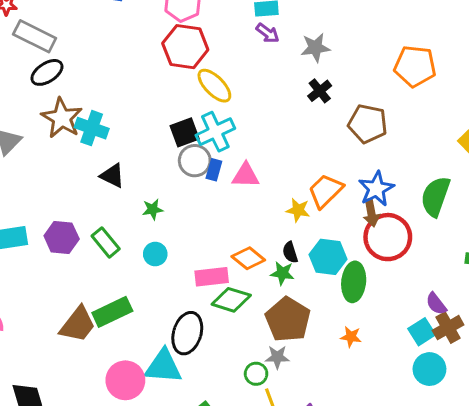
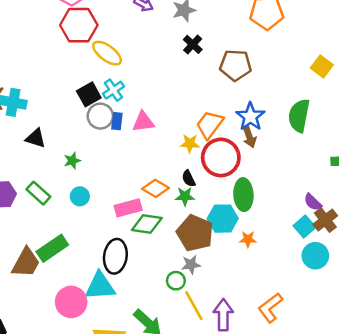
cyan cross: (215, 132) -> (113, 90), size x0.7
red circle: (388, 237) -> (221, 157), moved
cyan hexagon: (328, 257) -> (223, 219), moved

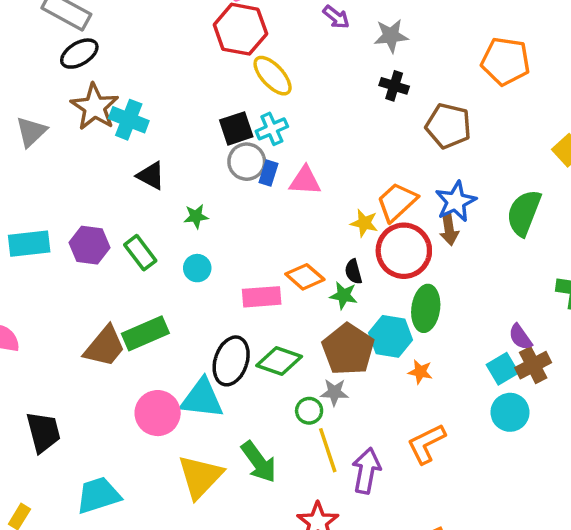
black cross: (193, 44) -> (394, 86), turned -36
green diamond: (147, 224) -> (279, 361), moved
orange L-shape: (270, 308) -> (426, 444), moved

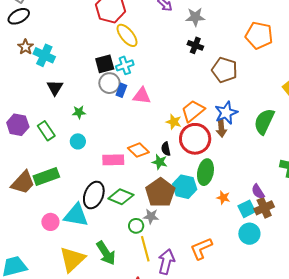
brown star: (95, 107) -> (25, 47), size x0.6
black triangle: (151, 176) -> (55, 88), turned 30
orange star: (420, 372) -> (223, 198), moved
pink circle: (158, 413) -> (50, 222), size x0.7

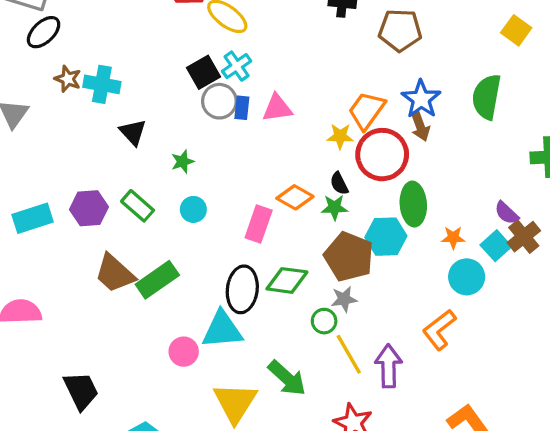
pink rectangle: (113, 160) -> (259, 224), turned -55
brown trapezoid: (23, 183) -> (115, 273), moved, turned 104
cyan circle: (249, 234) -> (467, 277), moved

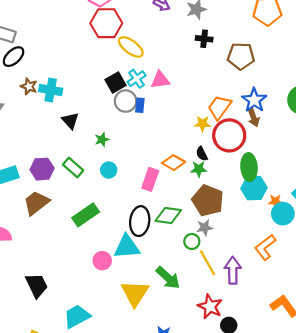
pink triangle: (277, 108) -> (160, 80), moved
cyan hexagon: (386, 237) -> (254, 188), moved
orange star: (453, 238) -> (275, 201), moved
brown trapezoid: (115, 273) -> (36, 203), moved, turned 100

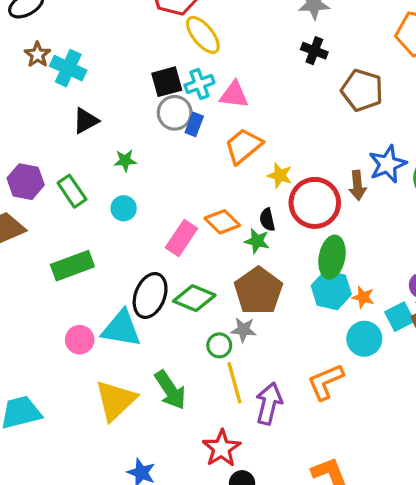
blue star: (254, 100) -> (388, 164), moved
orange trapezoid: (219, 107) -> (243, 146), moved
black triangle: (70, 121) -> (86, 121), turned 30
orange star: (275, 201) -> (363, 297), moved

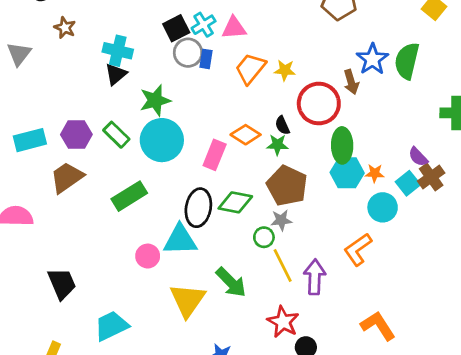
cyan cross: (68, 68) -> (118, 51), moved
green star: (125, 161) -> (155, 100), size x1.6
yellow star: (280, 175) -> (285, 70), moved
cyan circle: (124, 208) -> (162, 140), size x2.0

